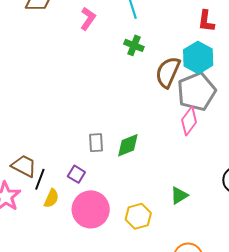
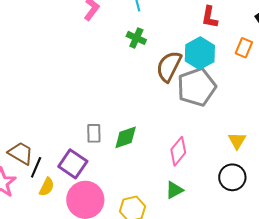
pink diamond: (189, 121) -> (178, 151), moved
purple square: (76, 174) -> (73, 164), size x1.6

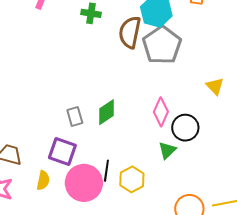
black line: (36, 167) -> (106, 171), moved
black circle: (232, 177) -> (185, 128), moved

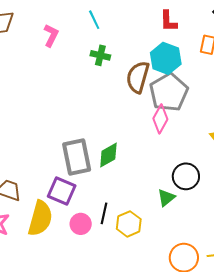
pink diamond: (161, 112) -> (160, 119), moved
gray rectangle: (75, 117) -> (77, 157), size x1.8
yellow semicircle: (43, 180) -> (40, 218), size x1.8
pink circle: (84, 183) -> (81, 224), size x0.6

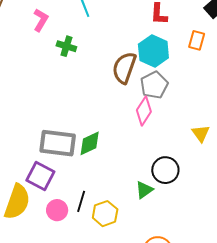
green cross: (100, 55) -> (66, 46), moved
gray pentagon: (169, 92) -> (154, 85), size x0.7
gray rectangle: (77, 157) -> (58, 143), turned -75

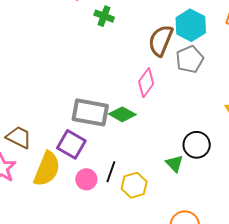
pink diamond: (144, 111) -> (146, 83), moved
green diamond: (90, 143) -> (122, 114), turned 52
green triangle: (144, 190) -> (174, 164), turned -42

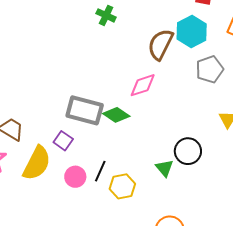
gray pentagon: (190, 59) -> (210, 69), moved
pink diamond: (146, 83) -> (143, 85), turned 32
purple square: (71, 144) -> (63, 141), size x0.7

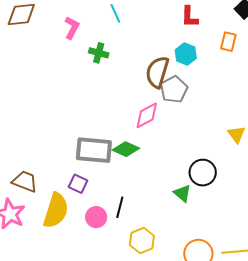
cyan hexagon: (192, 31) -> (186, 54), size x0.7
gray pentagon: (210, 69) -> (174, 89), moved
yellow hexagon: (122, 186) -> (142, 241), moved

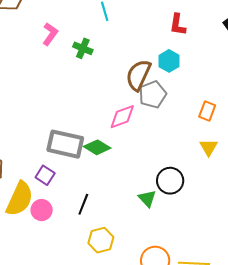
pink L-shape: (72, 28) -> (50, 34), moved
orange rectangle: (228, 42) -> (207, 111), moved
pink circle: (96, 217) -> (42, 210), moved

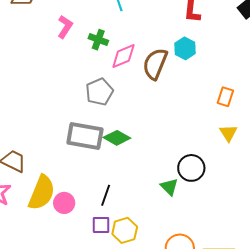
gray pentagon: (153, 95) -> (99, 92), moved
pink diamond: (122, 117) -> (123, 56), moved
purple square: (45, 175) -> (101, 225), moved, turned -30

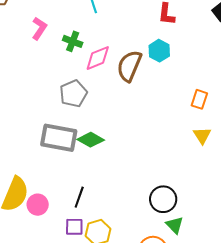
black circle: (191, 168) -> (163, 199), moved
green triangle: (169, 187) -> (175, 225), moved

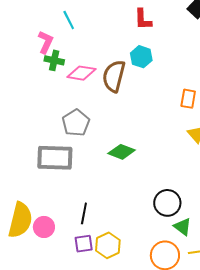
pink L-shape: (39, 28) -> (46, 42), moved
pink diamond: (98, 58) -> (81, 73), turned 40
gray pentagon: (73, 94) -> (76, 123), moved
green diamond: (91, 140) -> (122, 152), moved

